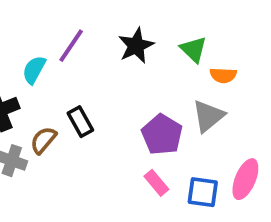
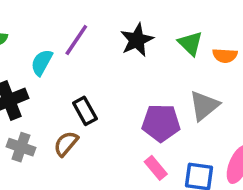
orange semicircle: (223, 75) -> (225, 56), moved
purple pentagon: (162, 135) -> (161, 123), turned -30
brown semicircle: (43, 140) -> (66, 144), moved

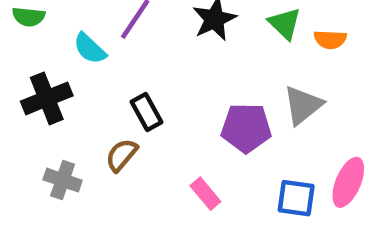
cyan semicircle: (42, 62) -> (90, 49), turned -76
gray cross: (21, 147) -> (63, 180), moved
pink rectangle: (156, 168) -> (205, 194), moved

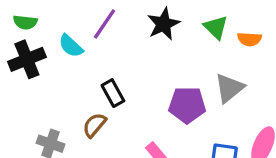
black cross: (47, 98) -> (27, 59), moved

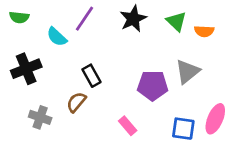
black cross: (27, 59) -> (26, 69), moved

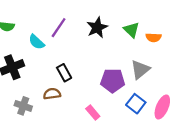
brown semicircle: (76, 102) -> (52, 94), turned 42
blue square: (183, 129) -> (136, 104), moved, turned 30

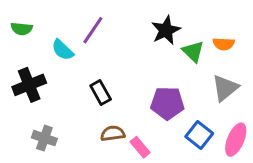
black star: (97, 28) -> (166, 30), moved
green triangle: (131, 30) -> (193, 51), moved
gray triangle: (140, 69) -> (225, 88), moved
brown semicircle: (52, 94) -> (113, 133), moved

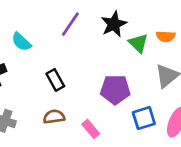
purple line: (93, 30) -> (70, 24), moved
brown semicircle: (113, 133) -> (54, 117), moved
blue square: (199, 135) -> (144, 118), turned 35

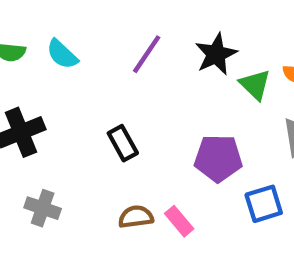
cyan semicircle: (21, 42) -> (62, 54), moved
brown semicircle: (54, 117) -> (136, 217), moved

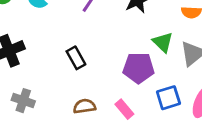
green triangle: (255, 85) -> (163, 42), moved
pink rectangle: (179, 221) -> (124, 109), moved

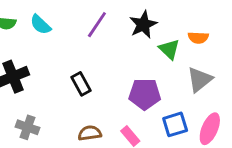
green triangle: (163, 42) -> (169, 49), moved

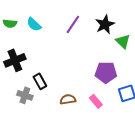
black rectangle: (81, 84) -> (40, 81), moved

